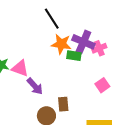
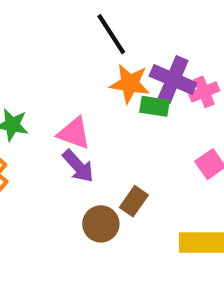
pink triangle: (20, 68) -> (74, 133), moved
brown rectangle: (63, 104) -> (134, 201), turned 40

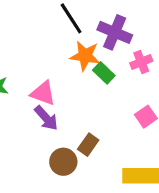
purple cross: (173, 79) -> (115, 32), moved
green rectangle: (155, 106) -> (104, 73), turned 35

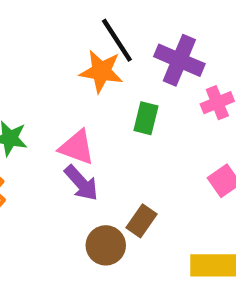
orange star: (85, 56) -> (101, 71), moved
green rectangle: (104, 73) -> (146, 118), moved, turned 60

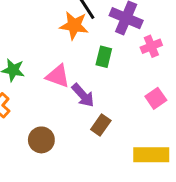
purple arrow: (81, 183) -> (83, 95), moved
brown circle: (106, 245) -> (41, 140), moved

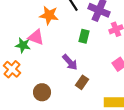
orange star: (74, 25) -> (49, 15), moved
pink triangle: (58, 76) -> (36, 37), moved

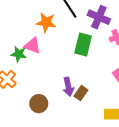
green rectangle: (84, 36) -> (83, 45), size x1.5
purple arrow: (70, 62) -> (68, 87), moved, turned 30

